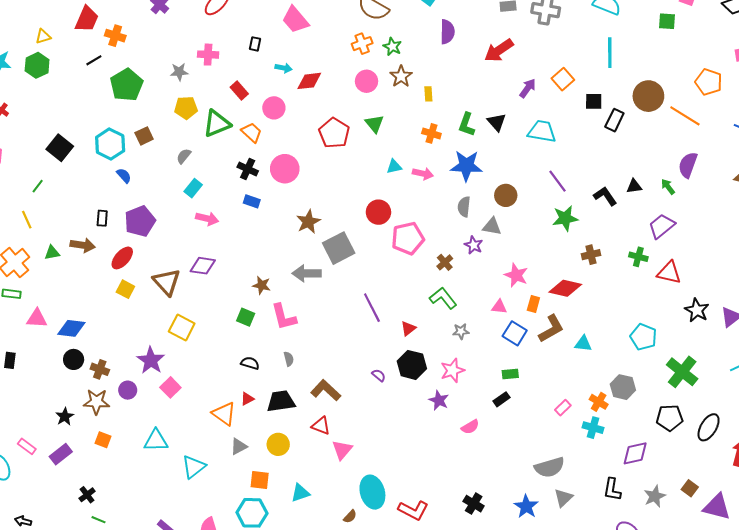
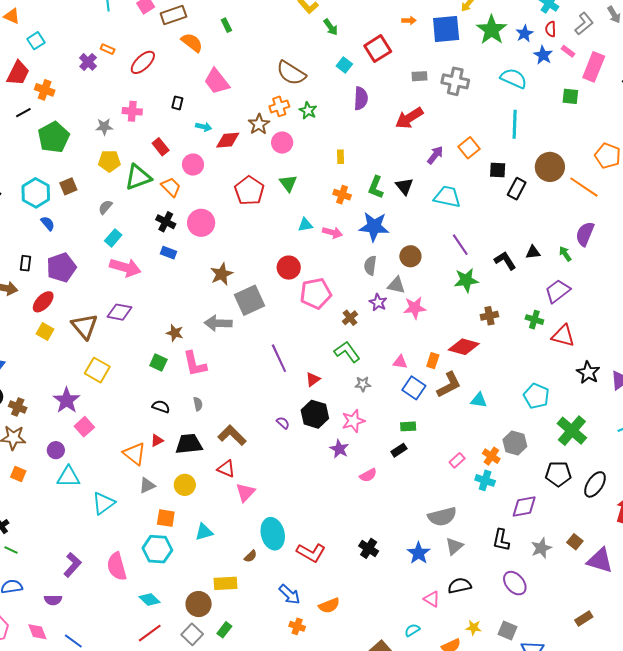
brown star: (401, 76) -> (259, 124), moved
pink arrow: (207, 219) -> (125, 267), size x1.4
pink star: (516, 275) -> (415, 308), moved, turned -30
purple circle: (128, 390) -> (56, 450), moved

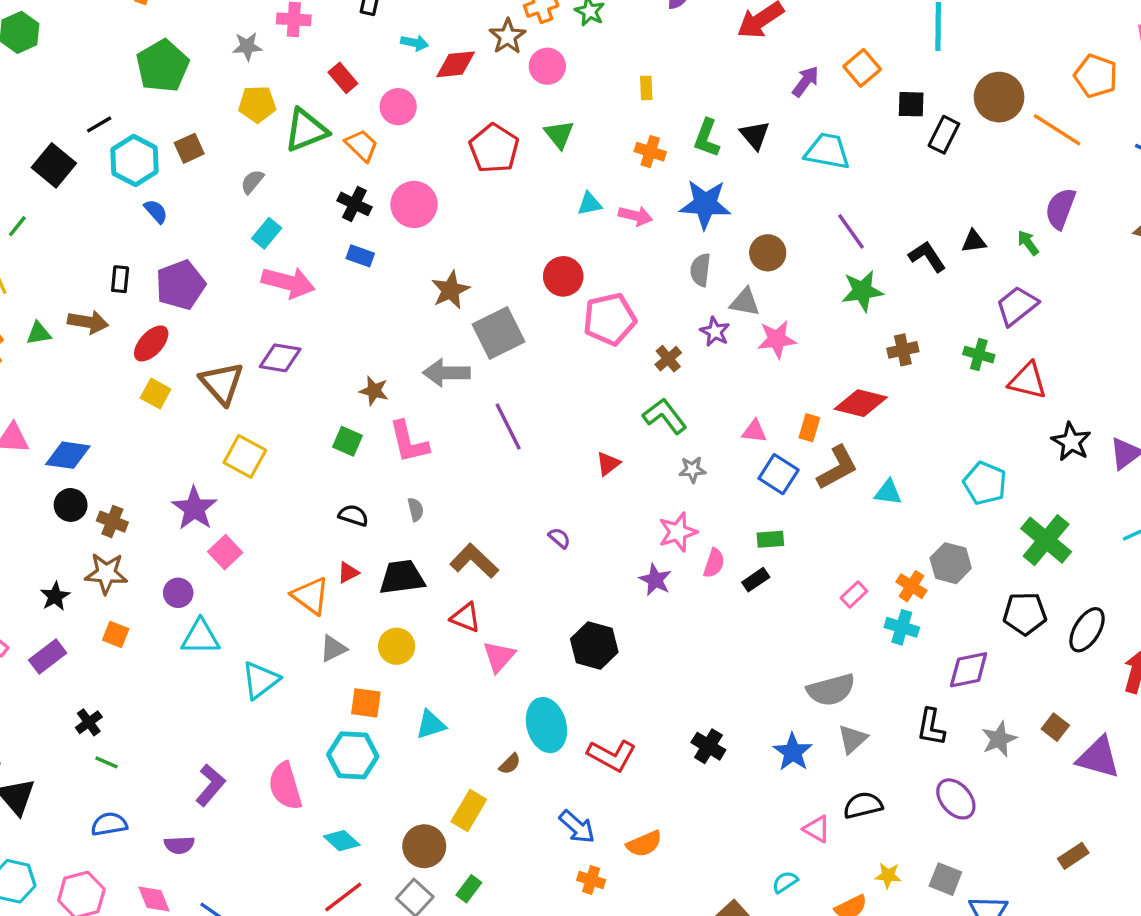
black line: (23, 113) -> (99, 124), moved
purple line: (279, 358) -> (508, 426), moved
black hexagon: (315, 414) -> (594, 645), moved
pink semicircle: (368, 475) -> (714, 563), moved, turned -42
yellow rectangle: (225, 583) -> (469, 810), turned -55

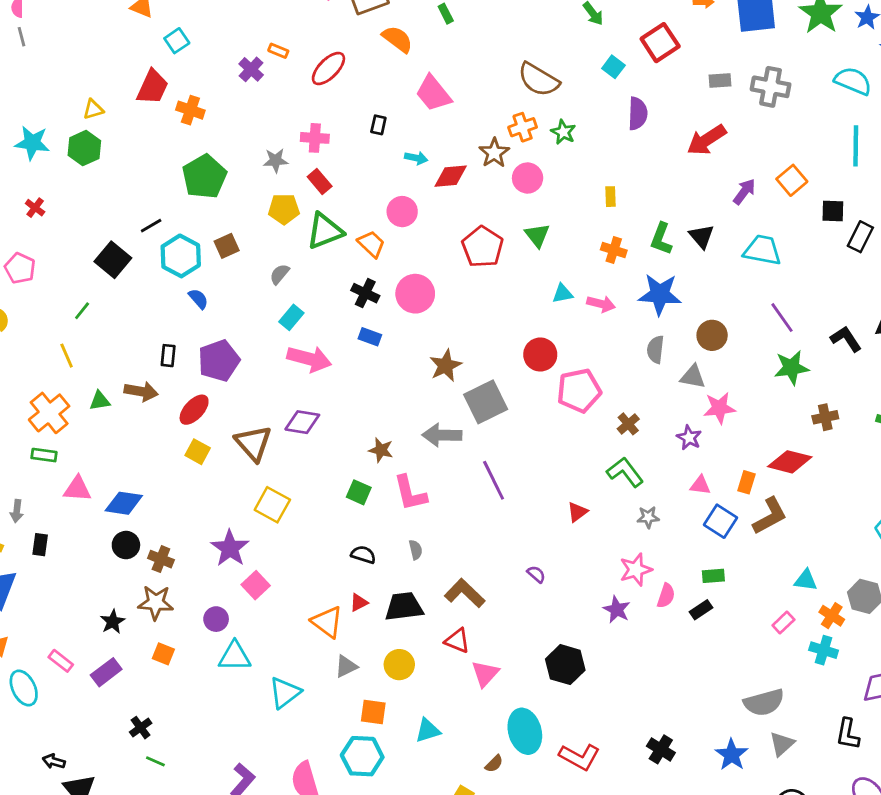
red rectangle: (343, 78) -> (320, 182), moved
purple star: (715, 332) -> (689, 438), moved
cyan triangle: (888, 492) -> (806, 580), moved

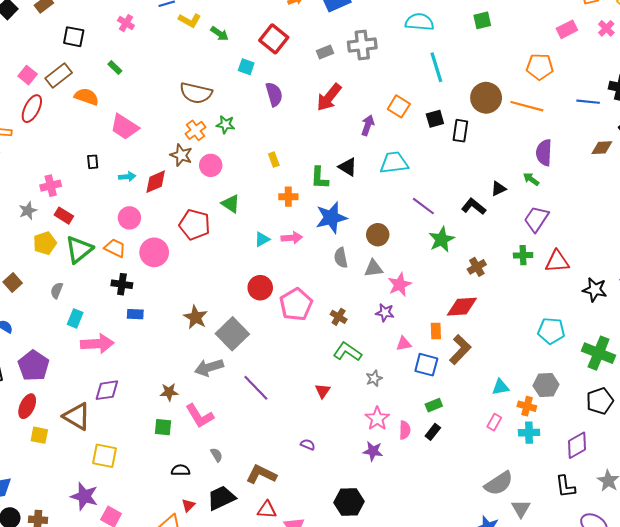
red ellipse: (328, 69) -> (32, 109), moved
pink circle: (415, 294) -> (154, 252), moved

